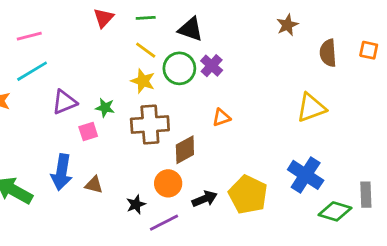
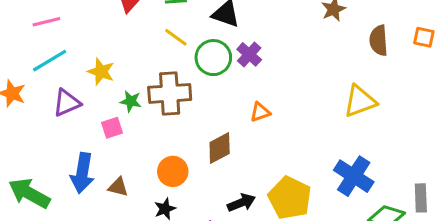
yellow star: (143, 81) -> (101, 72), moved
purple triangle: (64, 102) -> (67, 103), moved
brown cross: (150, 124) -> (170, 93), moved
orange circle: (168, 183) -> (173, 171), moved

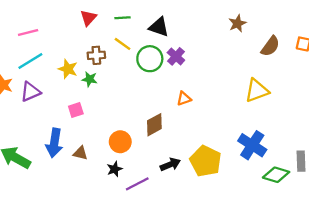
brown semicircle: (379, 40) -> (270, 46), turned -140
brown cross: (170, 93) -> (96, 55), moved, size x0.6
green star: (131, 101) -> (90, 79), moved
purple triangle: (67, 103) -> (30, 92), moved

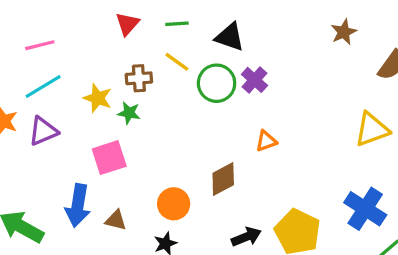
pink square: (76, 110) -> (109, 158), size x1.5

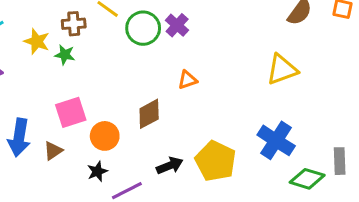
pink square: (109, 158) -> (71, 112), moved
brown triangle: (116, 220) -> (53, 151), turned -48

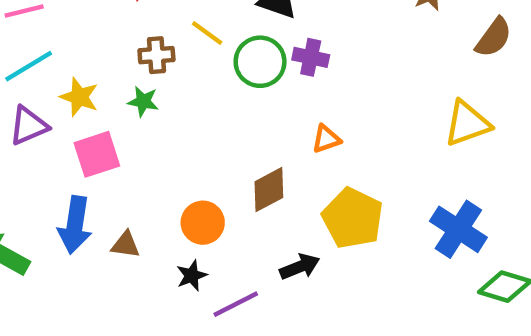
purple cross: (177, 25) -> (311, 57), turned -30
yellow star: (37, 41) -> (79, 97), moved
pink square: (71, 112) -> (97, 154), moved
brown triangle: (53, 151) -> (126, 245), turned 42
yellow pentagon: (216, 161) -> (353, 218), moved

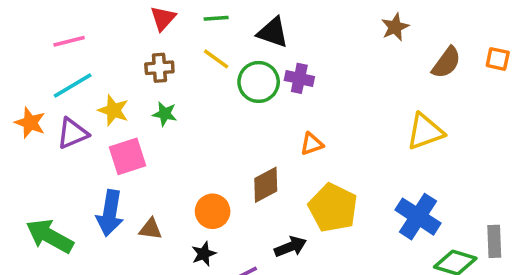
brown cross: (156, 55) -> (159, 68), moved

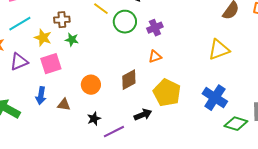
brown cross: (159, 68) -> (62, 20), moved
purple cross: (299, 78) -> (155, 28), moved, turned -35
purple triangle: (73, 133) -> (19, 62), moved
orange circle: (213, 211) -> (91, 85), moved
blue arrow: (110, 213) -> (41, 96), size x0.7

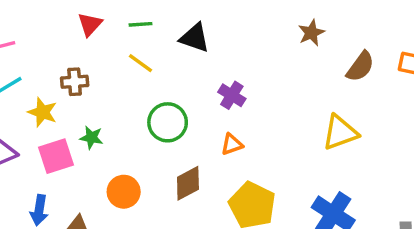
green circle: (125, 22) -> (168, 122), moved
purple cross: (155, 28) -> (232, 95), turned -35
green star: (72, 40) -> (92, 138), moved

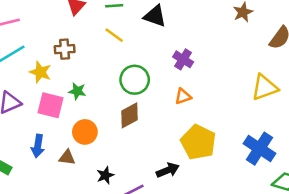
pink square: (56, 156) -> (51, 105), turned 32
brown diamond: (188, 183) -> (130, 115), moved
orange circle: (124, 192) -> (85, 132), moved

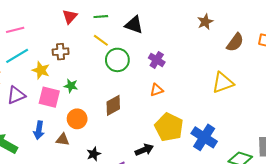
green circle: (135, 80) -> (117, 60), moved
blue cross: (259, 149) -> (204, 137), moved

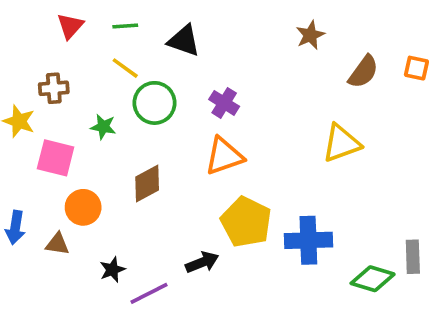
green star: (71, 86) -> (103, 127), moved
orange triangle: (157, 90) -> (224, 156), size x1.6
pink square: (49, 97) -> (56, 158), moved
blue cross: (204, 137) -> (308, 240), turned -35

